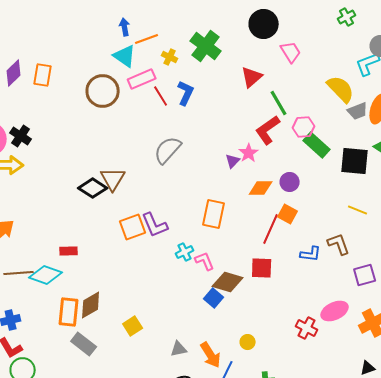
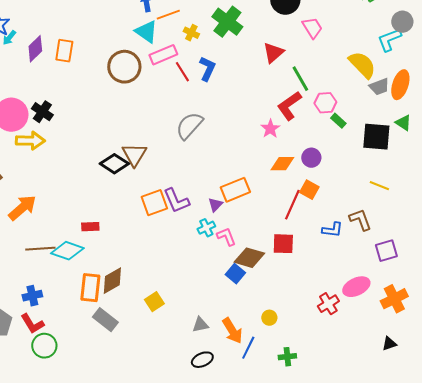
green rectangle: (317, 145) -> (338, 121), size x0.6
purple triangle: (233, 161) -> (215, 205), moved
orange rectangle: (214, 214) -> (235, 190), turned 56
red cross: (307, 328) -> (328, 304), turned 30

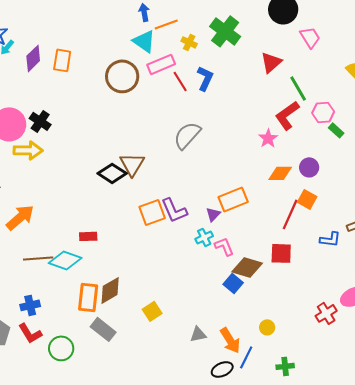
green circle: (44, 346) -> (61, 348), moved
black ellipse: (202, 360) -> (222, 369), moved

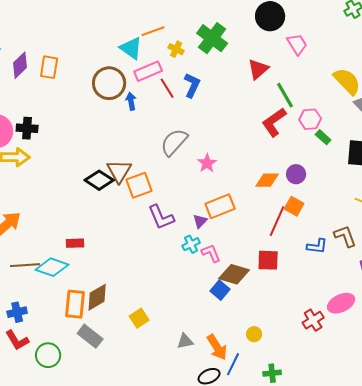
blue arrow: (144, 12) -> (131, 101), moved
black cross: (40, 121) -> (27, 128), turned -30
pink star: (268, 138) -> (207, 163), moved
orange square: (152, 212) -> (139, 185), moved

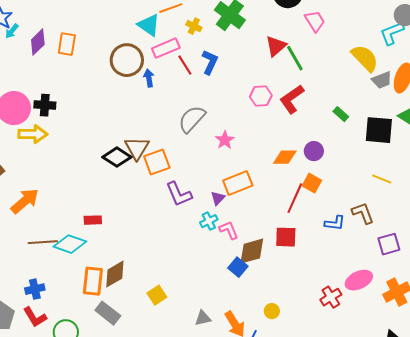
green line: (285, 95) -> (295, 58), moved
pink hexagon: (310, 119) -> (261, 96), moved
brown diamond: (234, 274) -> (252, 251), turned -32

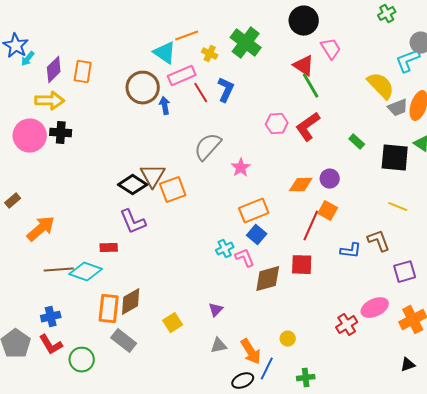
red triangle: (276, 46) -> (304, 66), moved, turned -45
yellow arrow: (33, 134) -> (50, 101), moved
purple L-shape: (179, 194) -> (133, 222), moved
purple triangle: (218, 198) -> (216, 310), moved
blue square: (238, 267) -> (257, 235), moved

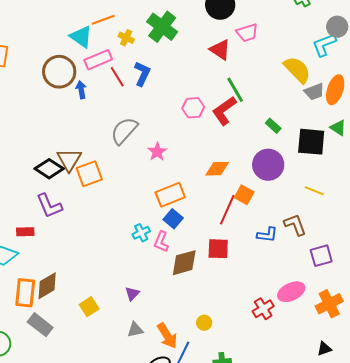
pink trapezoid: (331, 49) -> (247, 33), turned 105
green line: (311, 86) -> (235, 90), moved
purple circle: (330, 179) -> (268, 165), moved, size x1.6
pink L-shape: (245, 258) -> (161, 242), turned -135

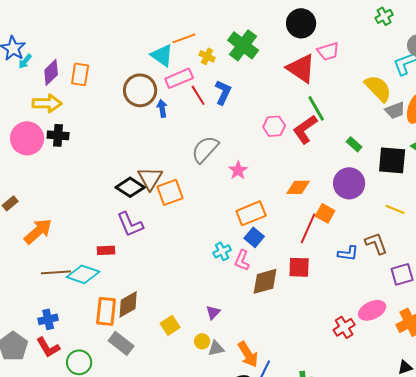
red triangle: (220, 50) -> (301, 68), size x1.4
yellow circle: (204, 323) -> (202, 341), moved

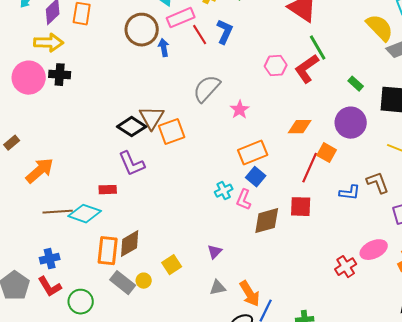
yellow circle: (202, 341) -> (144, 281), moved

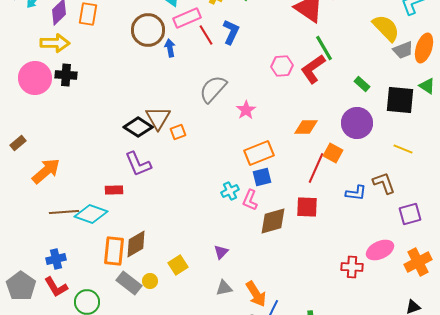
orange square: (172, 132) -> (178, 132), size x0.6
blue square: (256, 177) -> (262, 177), turned 36
red cross: (346, 267) -> (352, 267), turned 35

